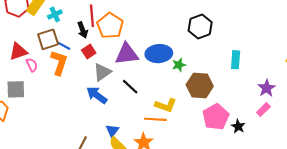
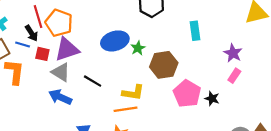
blue line: (64, 46) -> (23, 44), moved
red square: (89, 51) -> (42, 54), turned -32
purple triangle: (127, 54) -> (67, 49), moved
gray triangle: (102, 72) -> (61, 72), turned -42

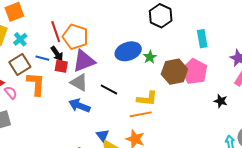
black arrow: (32, 33) -> (57, 54), moved
pink pentagon: (187, 94) -> (195, 72), moved

